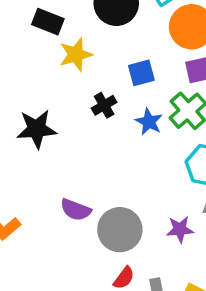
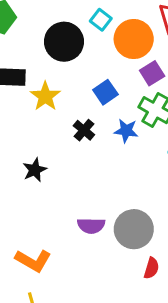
black star: (37, 129) -> (35, 170), size x0.7

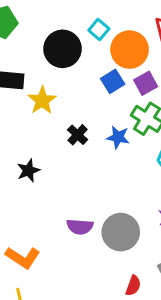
blue square: (105, 92) -> (113, 81), moved
red semicircle: (151, 268) -> (133, 286), moved

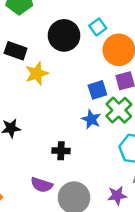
blue square: (113, 81) -> (97, 90), moved
black cross: (78, 135) -> (61, 151), moved, turned 35

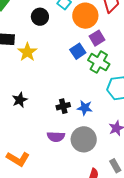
black circle: (64, 35) -> (40, 17), size x0.7
blue star: (91, 119) -> (85, 108), moved

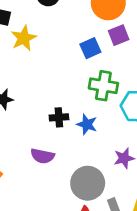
green cross: (99, 62) -> (103, 86), moved, turned -30
gray circle: (84, 139) -> (88, 183), moved

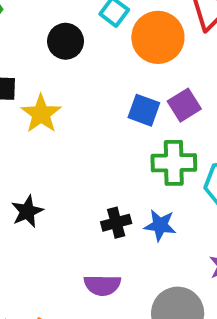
purple square: (119, 35) -> (184, 105), moved
blue square: (90, 48) -> (144, 110), turned -35

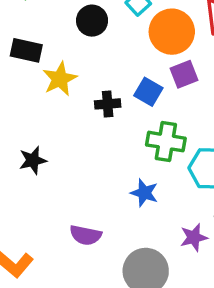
purple square: (184, 105) -> (184, 74), moved
black cross: (116, 223) -> (108, 104), moved

